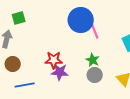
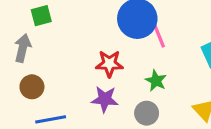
red star: (54, 60) -> (109, 64), moved
gray circle: (95, 75) -> (147, 113), moved

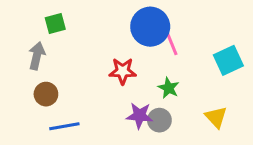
purple star: (105, 99) -> (139, 116), moved

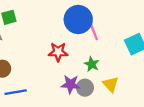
yellow triangle: (216, 117) -> (111, 84), moved

